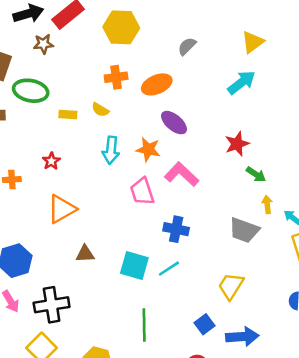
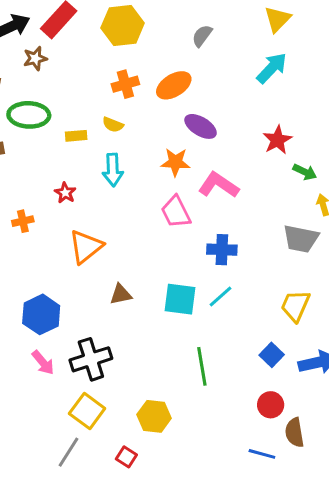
cyan arrow: (111, 150) -> (113, 170), moved

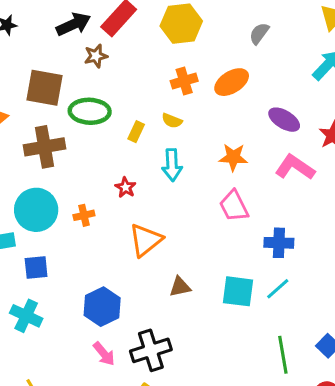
purple ellipse: (201, 126) -> (284, 120), moved
yellow rectangle: (76, 136) -> (136, 132), turned -60
pink L-shape: (218, 185) -> (295, 167), moved
green line: (202, 366) -> (283, 355), moved

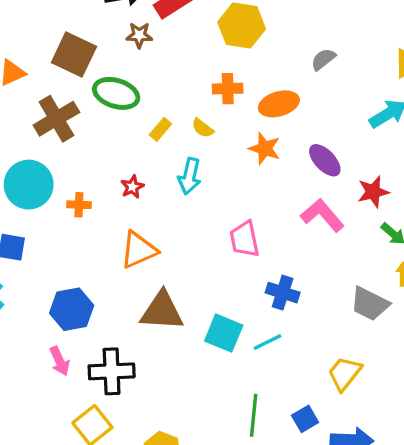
brown cross: (45, 147) -> (56, 119), turned -36
orange star: (233, 157) -> (265, 149), moved
brown triangle: (180, 287) -> (162, 311), size x1.8

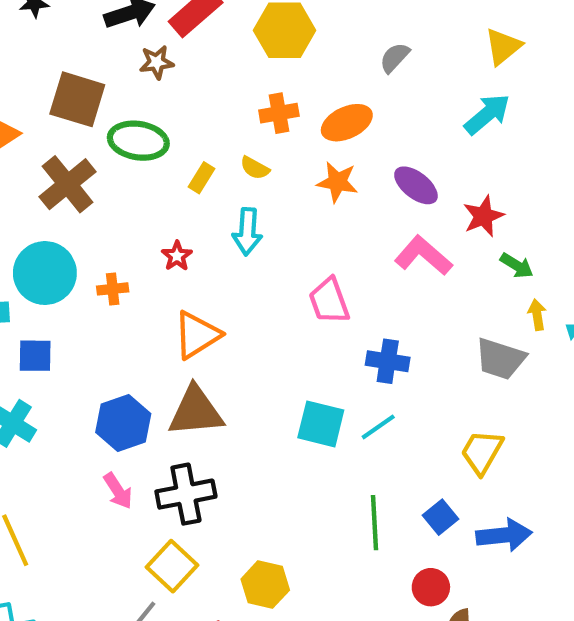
brown triangle: (162, 311) -> (196, 411), moved

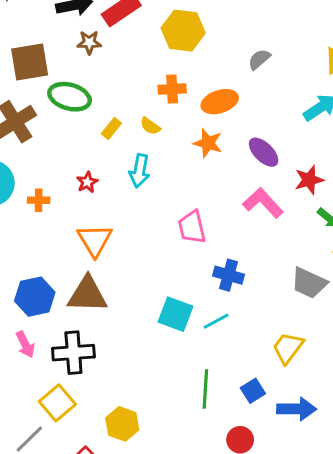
brown square: (77, 99) -> (30, 62), turned -33
orange triangle: (197, 335) -> (95, 240), turned -36

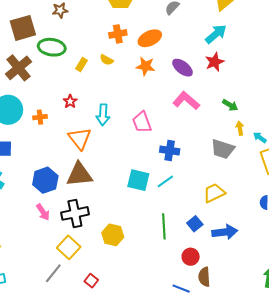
cyan arrow: (140, 171) -> (103, 115), moved
red star: (309, 180) -> (215, 62), moved
yellow trapezoid: (288, 348) -> (214, 193), turned 35
yellow hexagon: (122, 424) -> (113, 235), moved

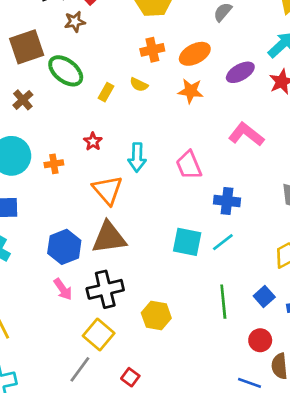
green ellipse: (52, 47) -> (66, 71), turned 32
brown cross: (18, 68) -> (23, 100), size x0.6
purple ellipse: (182, 68) -> (240, 72), moved, turned -65

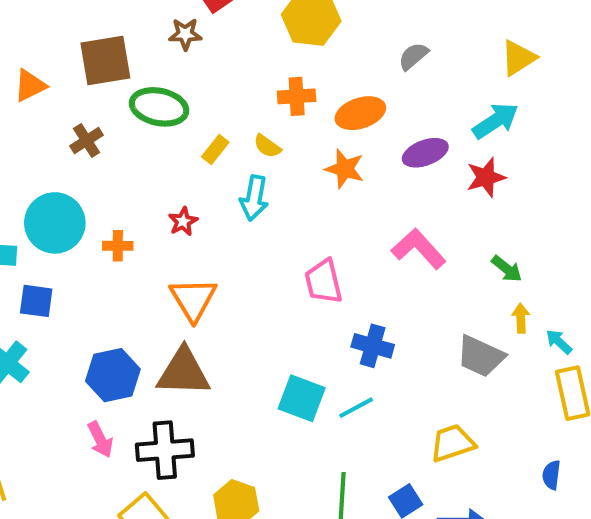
green ellipse: (66, 71) -> (159, 107), turned -36
cyan arrow: (137, 157) -> (254, 198), moved

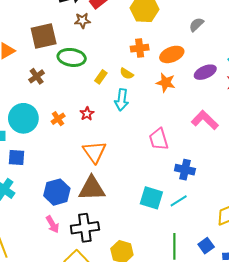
orange cross: (118, 246) -> (58, 119), moved, turned -32

